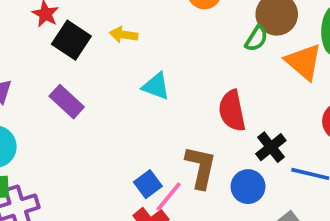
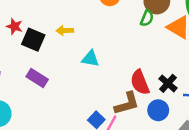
red semicircle: (232, 111) -> (140, 82), moved
brown L-shape: (201, 167) -> (127, 104), turned 72

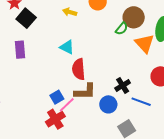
yellow arrow: (65, 31) -> (70, 12), moved
purple rectangle: (37, 78) -> (20, 50), turned 36
red semicircle: (140, 82) -> (79, 69), moved

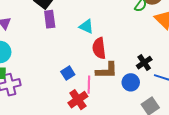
purple rectangle: (20, 50) -> (50, 19), moved
blue square: (57, 97) -> (68, 73), moved
pink line: (67, 105) -> (89, 85), turned -42

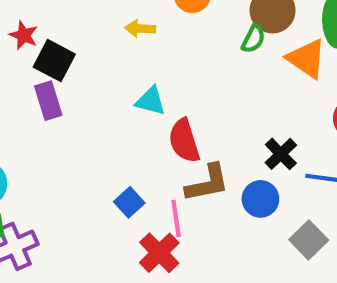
purple rectangle: (50, 19) -> (48, 101), moved

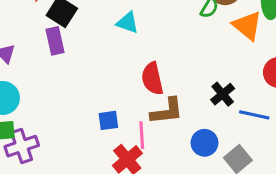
cyan triangle: (151, 101) -> (128, 23), moved
blue circle: (260, 199) -> (204, 143), moved
blue square: (129, 202) -> (108, 120), turned 30

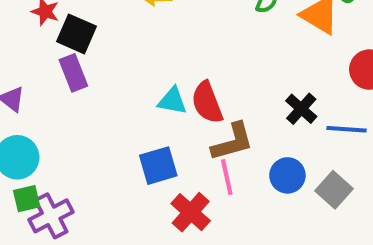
cyan triangle: (128, 23) -> (172, 101), moved
blue square: (108, 120) -> (158, 166), size x1.4
pink line: (142, 135) -> (227, 177), moved

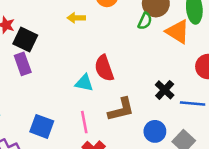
red semicircle: (207, 102) -> (104, 68), moved
blue square: (158, 166) -> (42, 126), moved, turned 35
pink line: (227, 177) -> (84, 122), moved

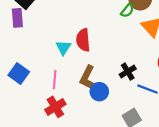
cyan triangle: (84, 83) -> (63, 47), turned 35
brown L-shape: (121, 110) -> (88, 78), turned 115
blue circle: (155, 131) -> (99, 92), moved

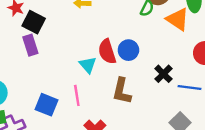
pink line: (55, 80) -> (77, 95), moved
blue circle: (99, 92) -> (128, 50), moved

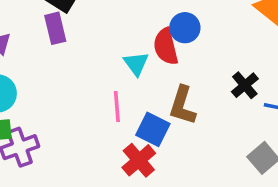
blue circle: (128, 50) -> (185, 28), moved
blue square: (47, 105) -> (153, 129), moved

